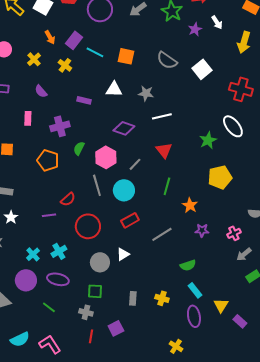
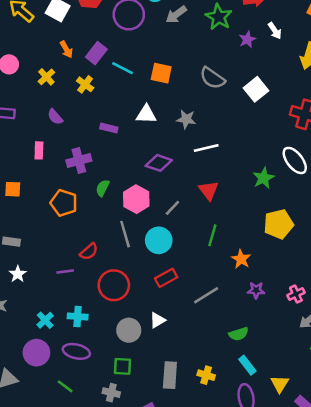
cyan cross: (59, 251) -> (78, 316), turned 35
gray rectangle: (133, 298) -> (170, 375), size x1.5

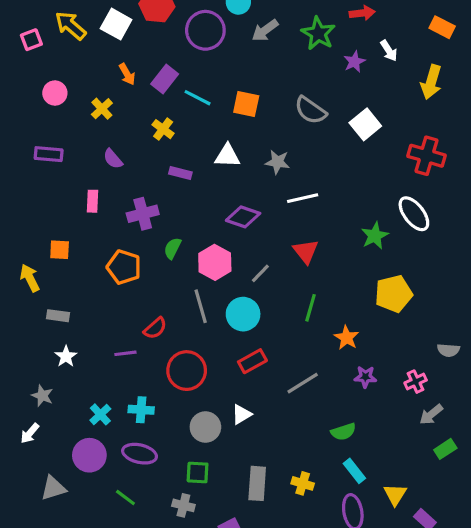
yellow cross: (85, 84) -> (163, 129), moved

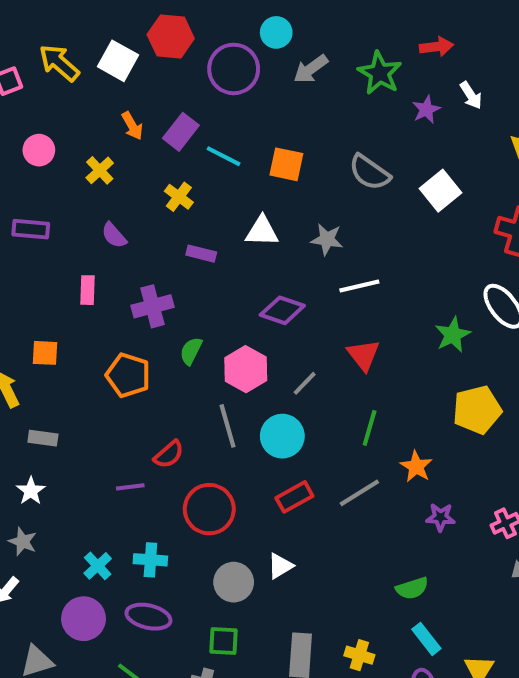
white star: (66, 356) -> (31, 491), moved
gray line: (303, 383) -> (359, 493), moved

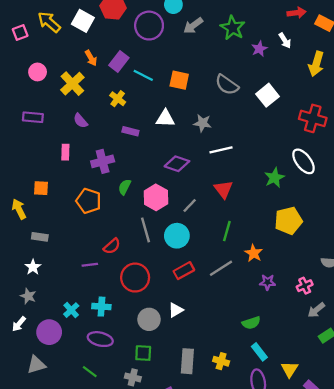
red arrow: (436, 47) -> (297, 13), moved
yellow cross: (100, 170) -> (72, 84), size x1.5
purple circle: (84, 619) -> (49, 332), moved

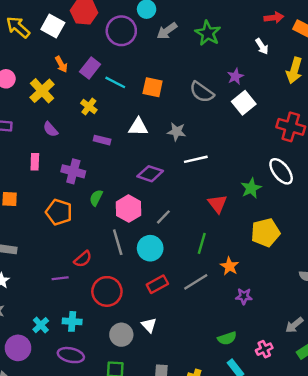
purple star: (259, 49) -> (235, 76), moved
purple cross: (103, 161) -> (73, 171), turned 30
red triangle: (223, 189) -> (217, 204), moved
pink cross: (305, 286) -> (264, 349), moved
white triangle: (176, 310) -> (149, 325), turned -42

